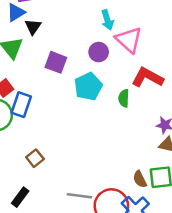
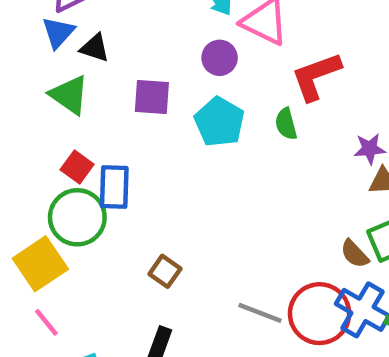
black triangle: (33, 27) -> (95, 48), turned -30
red L-shape: (148, 77) -> (316, 76), turned -32
gray line: (79, 196) -> (260, 313), turned 30

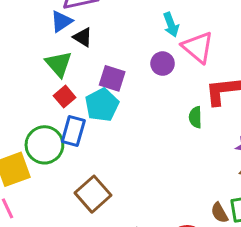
cyan pentagon: (219, 122) -> (102, 105), moved
red square: (77, 167) -> (65, 97), moved
brown square: (165, 271) -> (93, 194), size x1.6

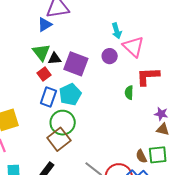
black triangle: (83, 37) -> (55, 58), moved, turned -40
purple square: (112, 78) -> (76, 64), size x1.4
cyan pentagon: (102, 105) -> (70, 94), moved
green circle: (44, 145) -> (63, 123), moved

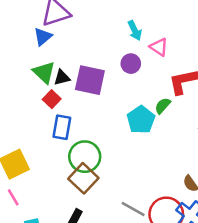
pink triangle: (133, 47) -> (159, 47), size x0.7
green semicircle: (129, 93) -> (163, 106), turned 48
cyan pentagon: (70, 94) -> (141, 120), moved

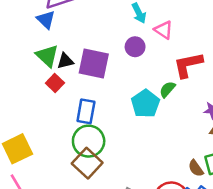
blue triangle: (43, 37) -> (46, 20), turned -36
blue rectangle: (62, 127) -> (86, 111), moved

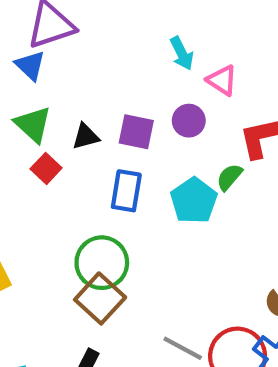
purple circle: (135, 47) -> (189, 121), moved
black triangle: (65, 61) -> (86, 136), moved
purple square: (94, 64) -> (136, 132), moved, size x0.7
blue rectangle: (86, 111) -> (126, 191), moved

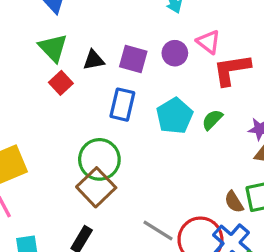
pink triangle: (222, 80) -> (209, 42), moved
green semicircle: (229, 177) -> (212, 120), moved

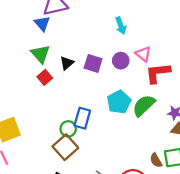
black triangle: (94, 60) -> (67, 63), turned -32
blue rectangle: (122, 105) -> (82, 118), moved
green semicircle: (212, 120) -> (144, 105), size x1.6
green circle: (99, 159) -> (68, 129), size x0.6

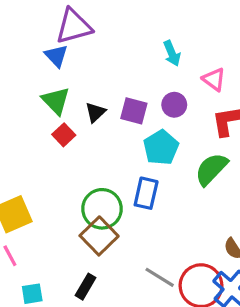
pink triangle: (143, 54) -> (214, 79), moved
cyan pentagon: (119, 102) -> (161, 147), moved
blue rectangle: (82, 118) -> (146, 193), moved
green circle: (68, 129) -> (102, 209), size x1.6

